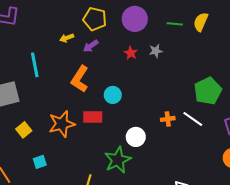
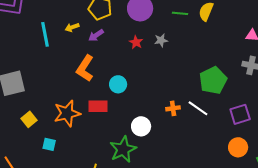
cyan line: (35, 65) -> (45, 34), moved
cyan square: (40, 162) -> (49, 144), moved, turned 32

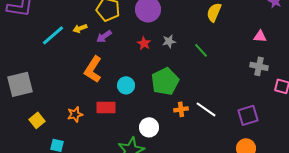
green line: (180, 13) -> (201, 50), moved, turned 42
cyan line: (45, 34) -> (53, 35), turned 60
green pentagon: (213, 80) -> (165, 81), moved
orange star: (67, 113) -> (75, 114), size x0.6

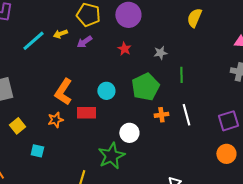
gray star: (169, 41) -> (160, 53), moved
green line: (201, 50) -> (181, 75), moved, turned 42
orange L-shape: (93, 69) -> (63, 92), moved
white line: (206, 109) -> (186, 115), turned 40

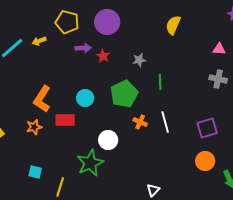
purple arrow: (84, 42) -> (83, 48), moved, turned -147
orange cross: (161, 115) -> (140, 122), turned 32
cyan square: (37, 151) -> (35, 172), moved

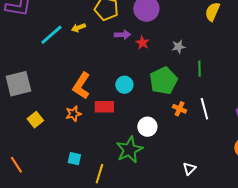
white triangle: (153, 190) -> (189, 169), moved

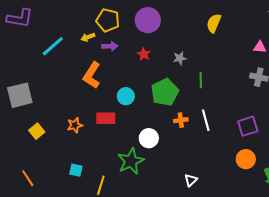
yellow arrow: (78, 28) -> (88, 37), moved
purple arrow: (122, 35) -> (110, 46), moved
orange L-shape: (81, 86) -> (92, 75), moved
orange cross: (179, 109) -> (181, 120), turned -32
orange line: (16, 165) -> (28, 178), moved

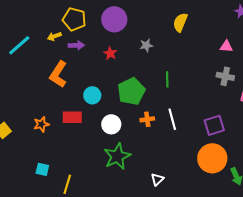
gray star: (180, 58) -> (146, 45), moved
white circle: (149, 138) -> (111, 124), moved
orange circle: (246, 159) -> (212, 158), size x1.5
green star: (131, 161) -> (117, 156), moved

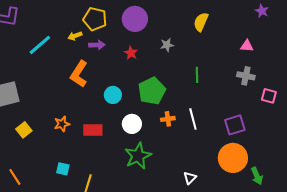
green line: (167, 79) -> (197, 75), moved
red rectangle: (72, 117) -> (93, 130), moved
white triangle: (157, 179) -> (190, 178), moved

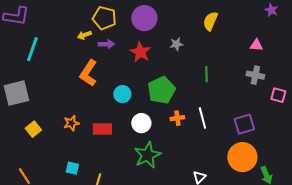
cyan line: (40, 45) -> (32, 49), moved, turned -30
red star: (131, 53) -> (140, 52), size x1.5

